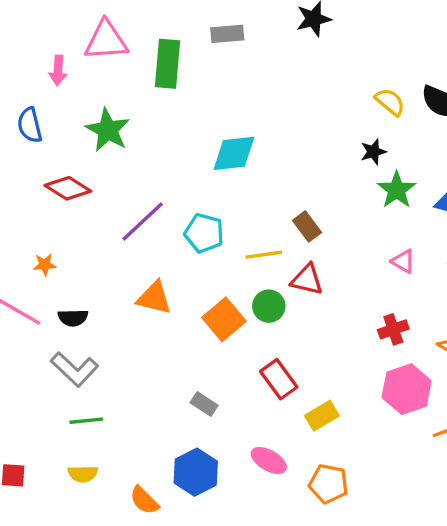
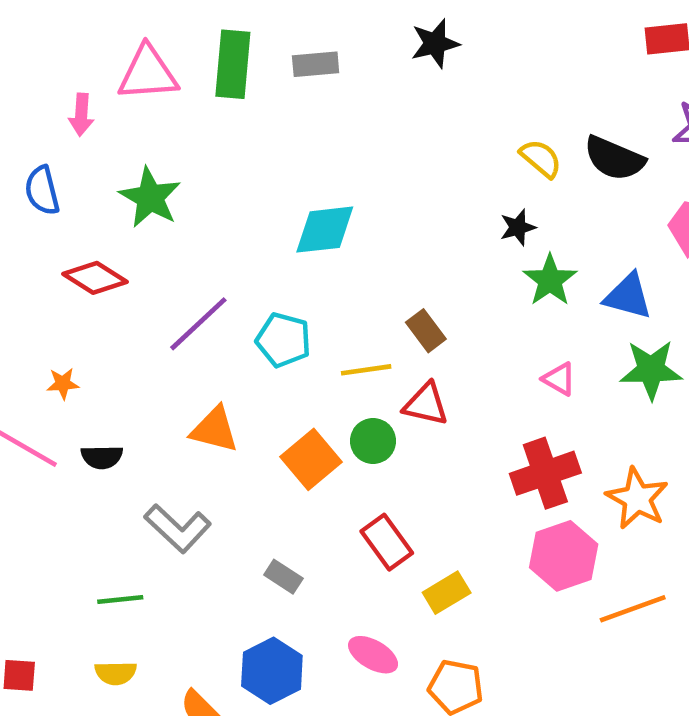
green rectangle: (168, 64) -> (233, 64), moved
red cross: (393, 329) -> (545, 473), size x1.6
gray L-shape: (75, 369) -> (178, 528), moved

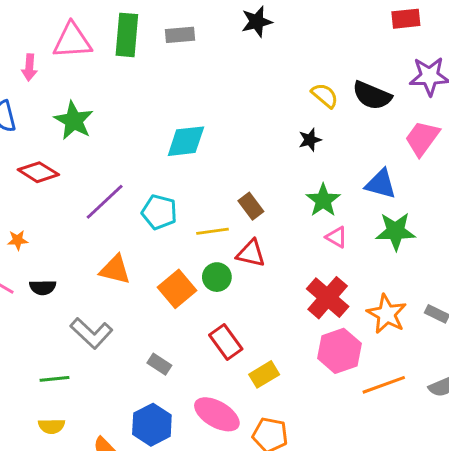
green star: (550, 280) -> (323, 200), moved
red cross: (545, 473) -> (328, 298), turned -30
pink ellipse: (373, 655) -> (217, 414), size x1.4

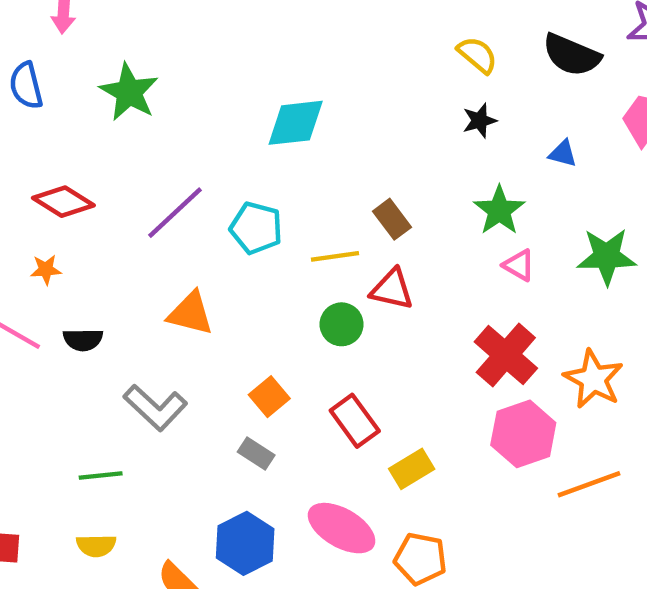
yellow semicircle: (325, 95) -> (477, 55), moved
red diamond: (38, 172) -> (63, 202), moved
blue triangle: (381, 184) -> (563, 153), moved, size x0.6
orange square: (177, 289) -> (269, 397), moved, size x0.7

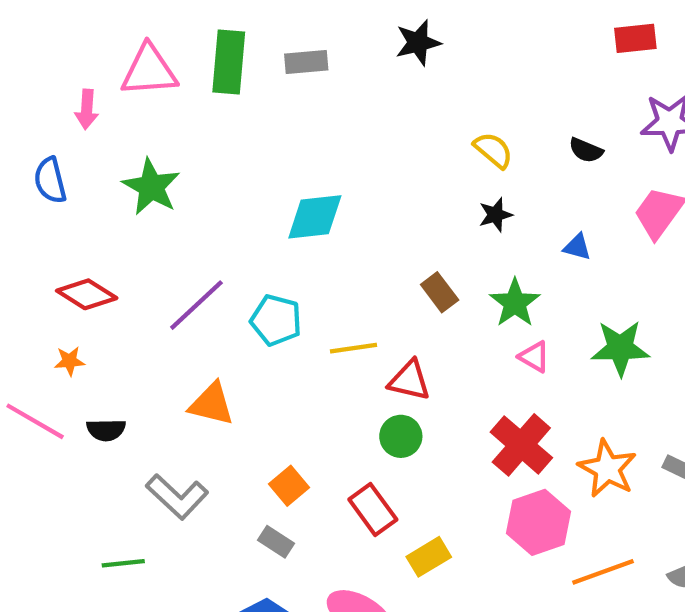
black semicircle: (572, 55) -> (586, 150), size x0.6
brown rectangle: (392, 219) -> (440, 292), moved
green circle: (342, 324) -> (401, 436), moved

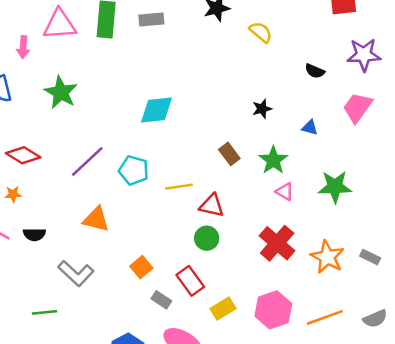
yellow semicircle: (493, 150) -> (261, 32), moved
pink hexagon: (539, 522) -> (273, 310), moved
gray rectangle: (276, 542) -> (161, 300), moved

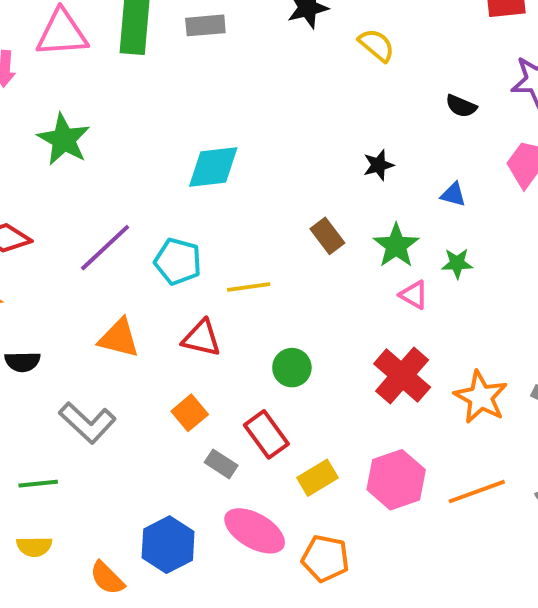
green star: (335, 187) -> (457, 263), moved, size x0.6
red triangle: (212, 206) -> (201, 338), moved

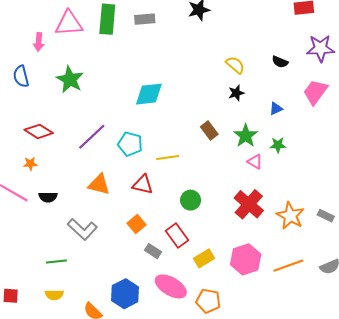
yellow semicircle: (377, 45) -> (235, 65), moved
blue triangle: (453, 195) -> (276, 109), turned -40

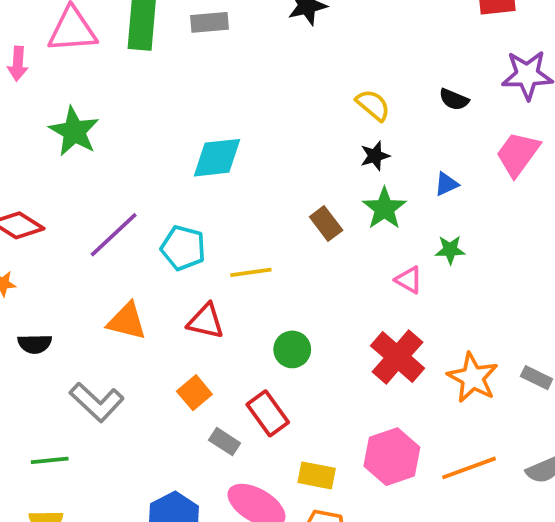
green star: (246, 136) -> (384, 208), moved
yellow rectangle: (204, 258) -> (317, 475), moved, turned 42

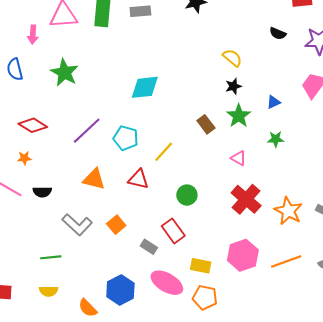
black semicircle: (454, 99) -> (278, 33), moved
yellow line: (251, 272) -> (164, 152), turned -40
pink triangle: (409, 280) -> (239, 158), moved
orange square: (194, 393) -> (116, 225), moved

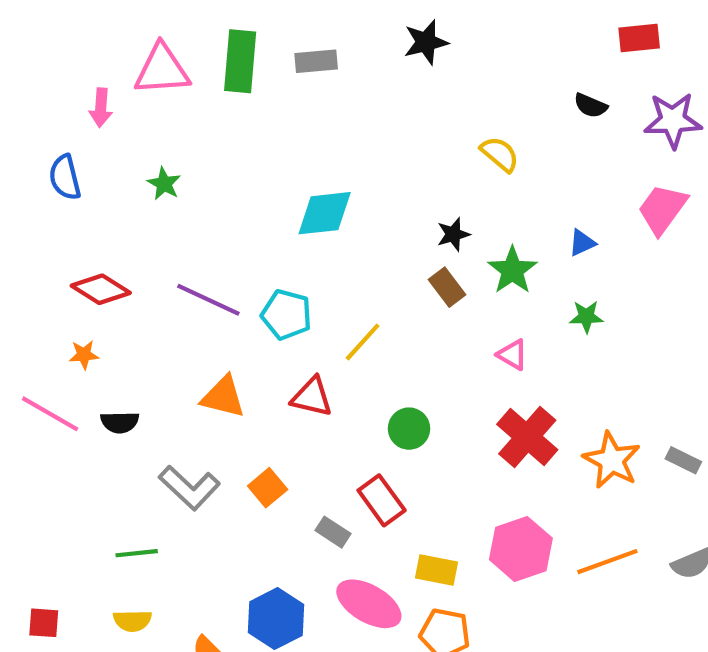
green star: (64, 73) -> (164, 184), size x0.6
black star: (233, 86) -> (453, 234), moved
purple line: (87, 131) -> (208, 300), turned 68

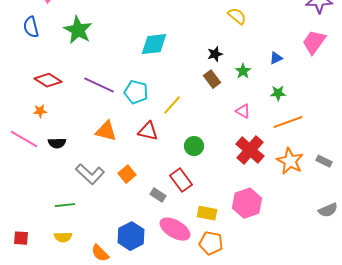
green star: (164, 184) -> (78, 30), size x1.8
green star: (512, 270) -> (243, 71), size x0.7
orange line: (607, 562) -> (288, 122), moved

